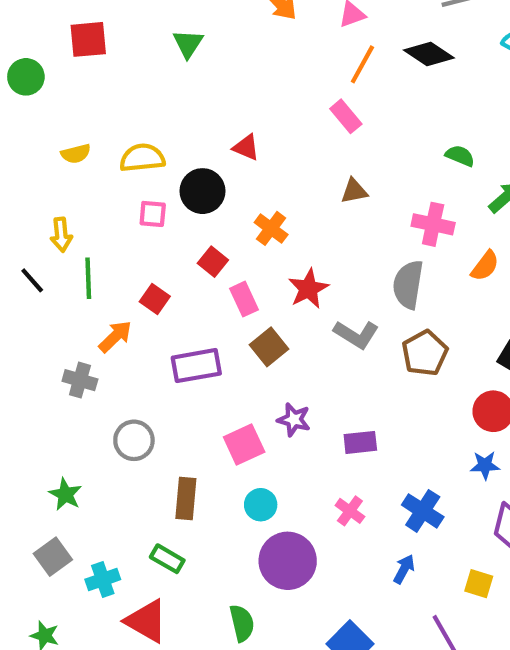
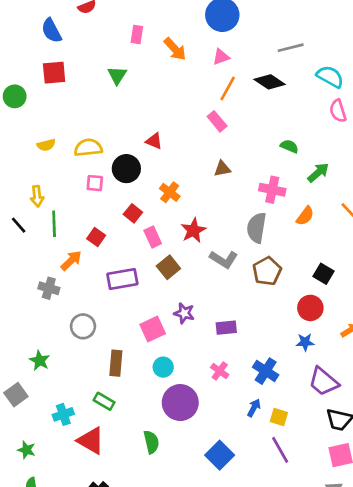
gray square: (53, 557) -> (16, 395), moved
yellow square: (479, 584) -> (279, 417), moved

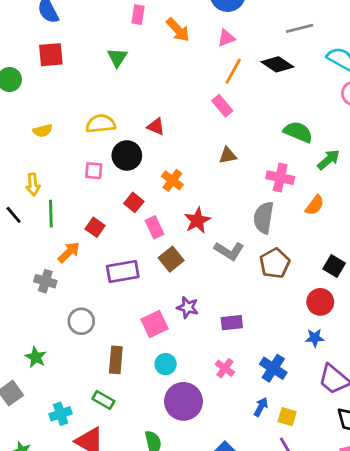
green semicircle: (289, 146) -> (298, 132), size x1.5
yellow semicircle: (88, 148) -> (101, 124), moved

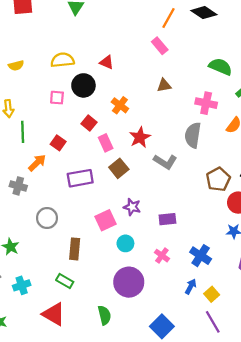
brown pentagon: (275, 263) -> (218, 179), moved
cyan circle: (166, 364) -> (125, 243), moved
cyan cross: (61, 414) -> (22, 285), moved
yellow square: (287, 417) -> (212, 294), turned 32

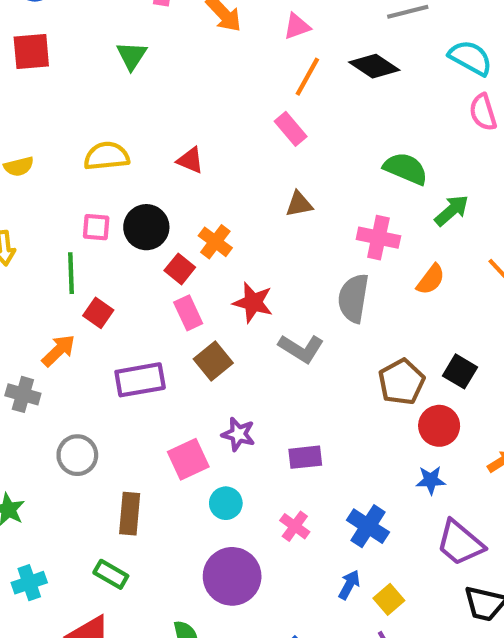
black circle: (83, 85) -> (146, 227), moved
red square: (89, 123) -> (180, 269), moved
green line: (23, 132) -> (71, 273), moved
red star: (140, 137) -> (253, 302), turned -30

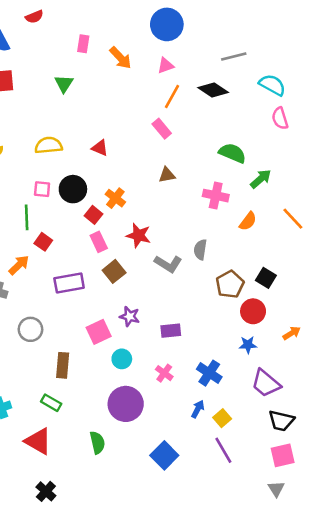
gray semicircle: (353, 298) -> (200, 250), moved, size x0.7

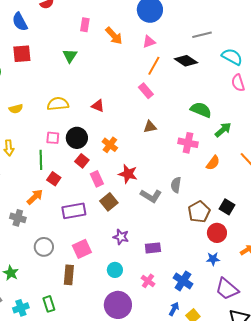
red square: (94, 215) -> (82, 161), moved
pink square: (99, 332) -> (82, 249), moved
green rectangle: (51, 403) -> (49, 304), moved, turned 42

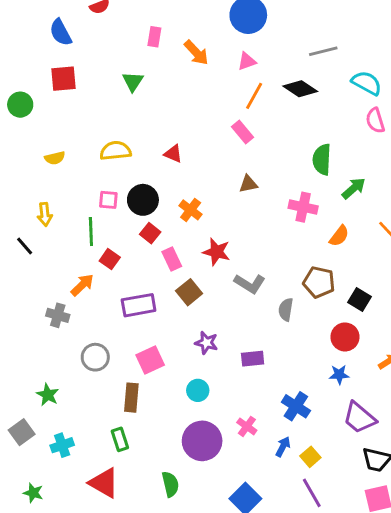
green semicircle: (201, 110) -> (322, 159), turned -110
gray semicircle: (176, 185) -> (286, 310), moved
brown pentagon: (199, 212) -> (319, 282), moved, turned -30
pink cross: (148, 281) -> (247, 426), moved
green rectangle: (49, 304) -> (120, 439), moved

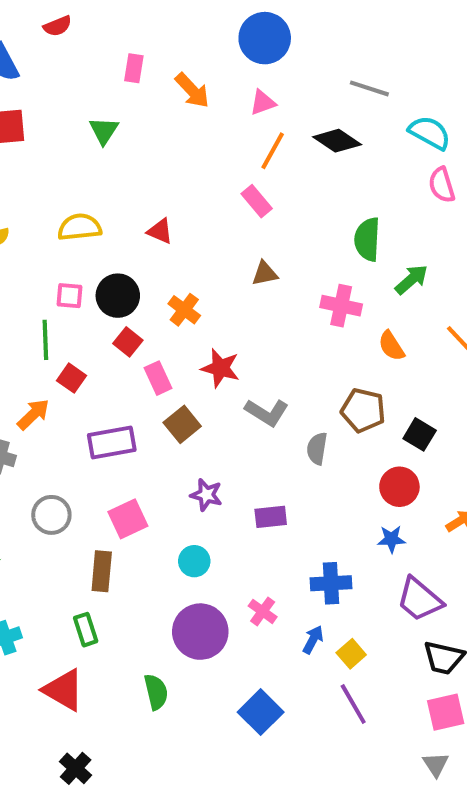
gray line: (323, 51) -> (369, 88), turned 32
orange semicircle: (339, 236) -> (391, 346), turned 110
blue cross: (296, 406) -> (331, 583), turned -36

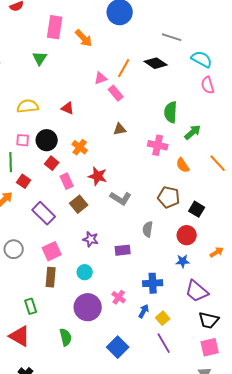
pink rectangle: (134, 68) -> (55, 27), size x1.6
pink triangle: (263, 102) -> (101, 78), moved
purple rectangle: (112, 442) -> (44, 213), turned 55
gray semicircle: (317, 449) -> (148, 229), moved
brown rectangle: (102, 571) -> (51, 277), moved

